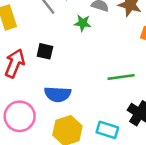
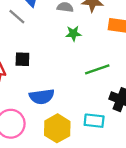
green star: (83, 23) -> (73, 33), moved

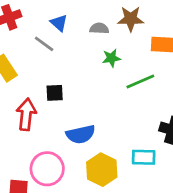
green line: (97, 69) -> (140, 81), moved

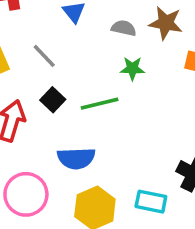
gray line: (44, 44) -> (44, 56), moved
green line: (140, 81) -> (100, 104), moved
black square: (55, 93) -> (53, 100), turned 36

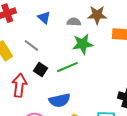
green star: (132, 68) -> (83, 44), size x1.5

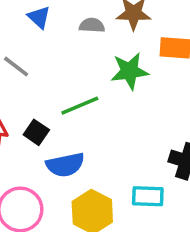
green star: (83, 44) -> (130, 71), moved
black square: (41, 69) -> (36, 132), moved

